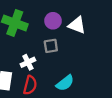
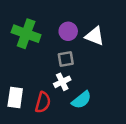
white cross: (28, 62) -> (62, 82), moved

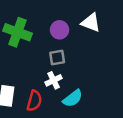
white triangle: (95, 36) -> (91, 23), moved

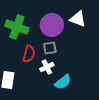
purple circle: (60, 30) -> (52, 25), size x1.5
red semicircle: (34, 101) -> (29, 54), moved

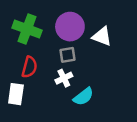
white triangle: (78, 19) -> (102, 36), moved
red semicircle: (29, 54) -> (29, 67), moved

